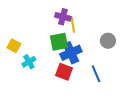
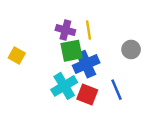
purple cross: (63, 17) -> (65, 30), moved
cyan cross: (29, 62) -> (64, 86), moved, size x1.5
red square: (64, 72) -> (87, 94), moved

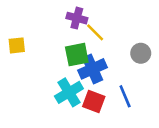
purple cross: (65, 30) -> (77, 18), moved
yellow line: (89, 30) -> (95, 32), turned -36
yellow square: (17, 56) -> (17, 45), moved, turned -35

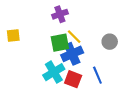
purple cross: (77, 18) -> (60, 14), turned -35
yellow line: (95, 32) -> (74, 37), moved

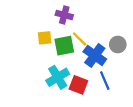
purple cross: (60, 14) -> (64, 15), turned 35
yellow square: (13, 36) -> (45, 38), moved
blue cross: (72, 54) -> (95, 55), moved, turned -30

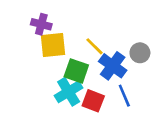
purple cross: (64, 15) -> (41, 24), moved
yellow square: (45, 38) -> (53, 45), size x1.5
green square: (64, 46) -> (76, 71), moved, turned 30

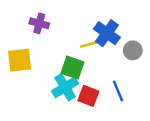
yellow square: (53, 45) -> (20, 60), moved
yellow line: (94, 46) -> (90, 44), turned -60
blue cross: (113, 66) -> (107, 33), moved

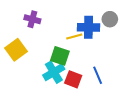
blue cross: (107, 33) -> (88, 27), turned -35
gray circle: (133, 50) -> (110, 19), moved
yellow square: (20, 60) -> (16, 50), turned -30

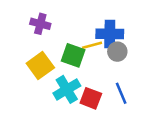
gray circle: (110, 19) -> (117, 52), moved
yellow square: (16, 50) -> (40, 65), moved
green square: (60, 56) -> (73, 55), moved

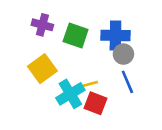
yellow line: (92, 45) -> (88, 85), moved
green square: (73, 55) -> (76, 35), moved
blue line: (121, 93) -> (127, 82), moved

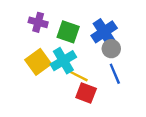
blue cross: (115, 35) -> (104, 32), turned -35
yellow line: (88, 85) -> (79, 76), turned 42
cyan cross: (70, 94) -> (63, 61), moved

